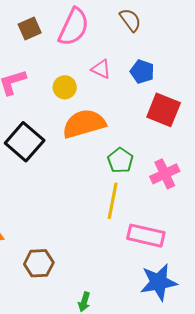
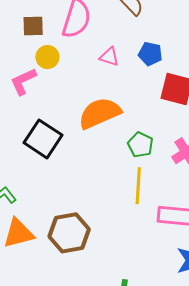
brown square: (30, 28) -> (33, 26), turned 30
yellow circle: (65, 87) -> (47, 57), moved
brown hexagon: (39, 263) -> (69, 233), moved, size x1.4

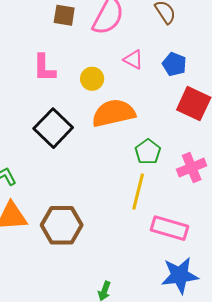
yellow circle: (47, 57) -> (92, 79), moved
pink L-shape: (23, 81) -> (44, 68), turned -76

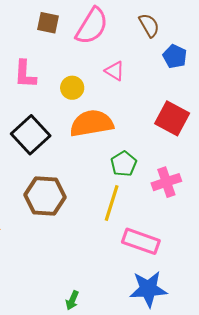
blue pentagon: (174, 64) -> (175, 56), moved
brown hexagon: (62, 225) -> (45, 196), moved

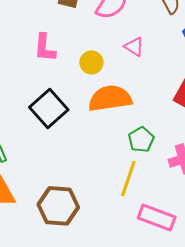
brown hexagon: (45, 196) -> (58, 206), moved

